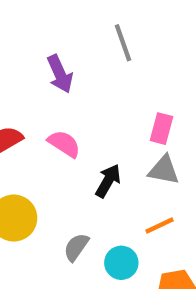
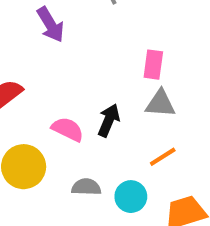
pink semicircle: (64, 144) -> (68, 129), moved
gray semicircle: (76, 247) -> (86, 187), turned 64

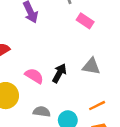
pink rectangle: (153, 65) -> (85, 21), moved, turned -70
orange line: (163, 157) -> (97, 106), moved

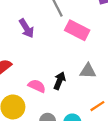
pink rectangle: (85, 21) -> (77, 30), size x1.5

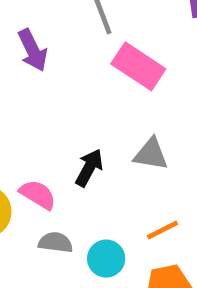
pink semicircle: (37, 86) -> (38, 195), moved

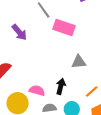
black arrow: (89, 168) -> (61, 86), moved

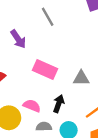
pink rectangle: (64, 27) -> (45, 69), moved

